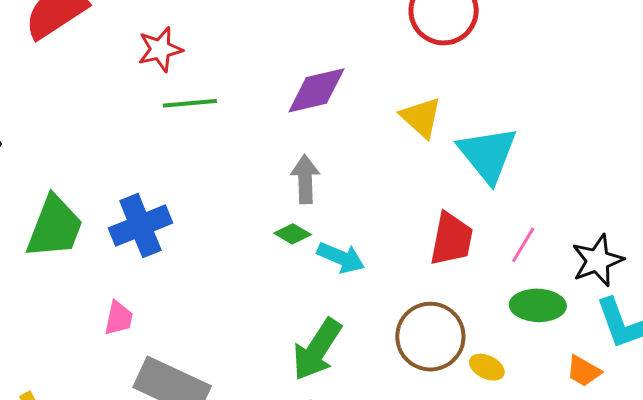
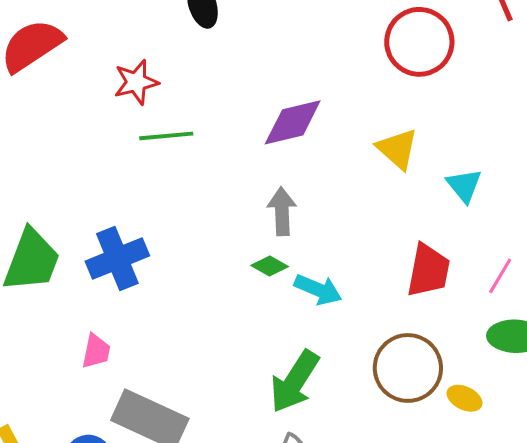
cyan triangle: (488, 154) -> (464, 186), size x0.6

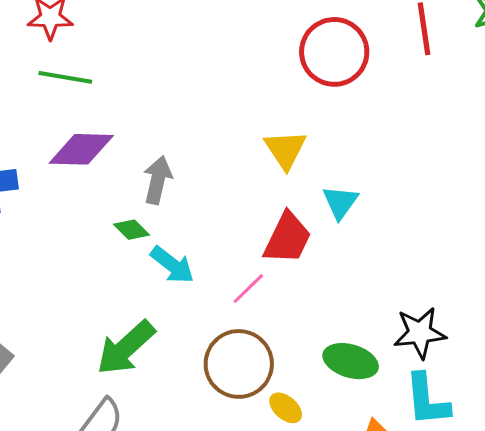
purple diamond: (293, 122) -> (81, 149), moved
red trapezoid: (428, 270) -> (287, 238), moved
pink line: (500, 276) -> (248, 289), moved

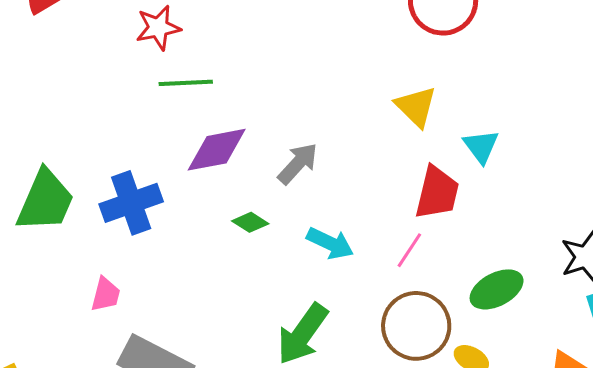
gray arrow: (158, 180) -> (298, 163), turned 42
green diamond: (132, 230) -> (250, 222), moved
green ellipse: (351, 361) -> (497, 289), moved, turned -32

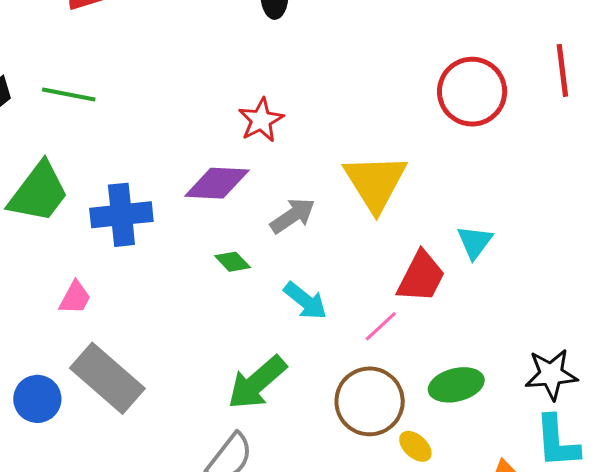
red star: (158, 28) -> (261, 120), moved, turned -30
green line: (186, 83) -> (69, 94), moved
yellow triangle: (416, 106) -> (375, 182), moved, size x1.5

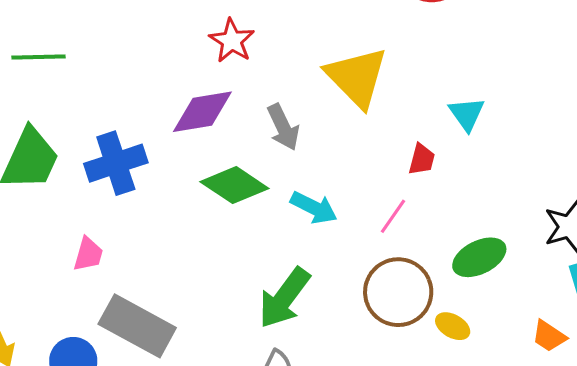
gray arrow: (293, 216) -> (283, 127), turned 111
green diamond: (233, 262) -> (234, 185), size x1.8
red trapezoid: (421, 277) -> (422, 159), size x0.6

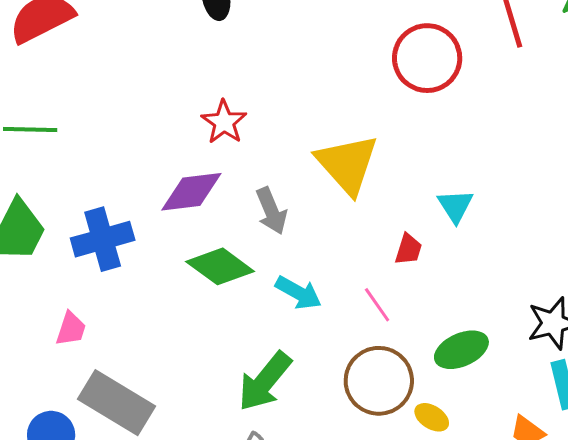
pink line: (393, 216) -> (377, 305), turned -72

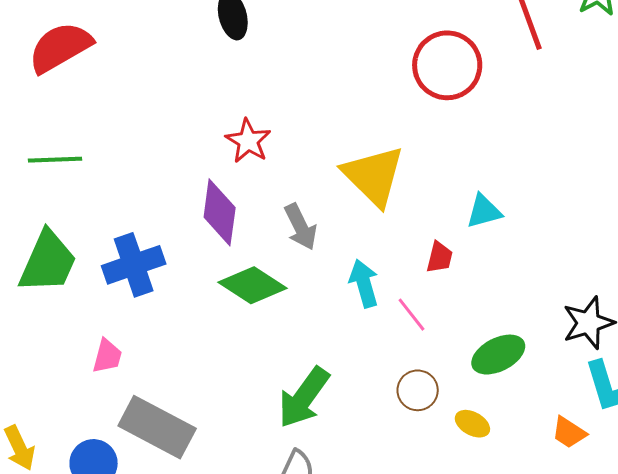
purple diamond: (191, 192) -> (220, 212), turned -72
cyan triangle: (455, 206) -> (484, 211), turned 51
cyan arrow: (298, 293) -> (364, 283), moved, turned -132
brown circle: (379, 381) -> (418, 390), size x0.6

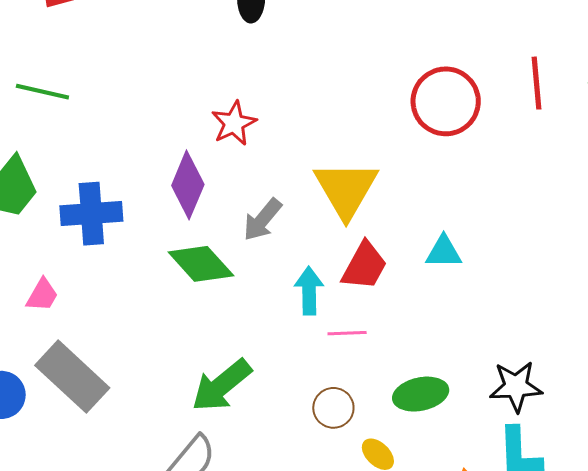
gray arrow: (301, 227) -> (262, 220), turned 51
red trapezoid: (440, 257) -> (365, 266), moved, size x1.6
pink line: (412, 315) -> (347, 333), turned -69

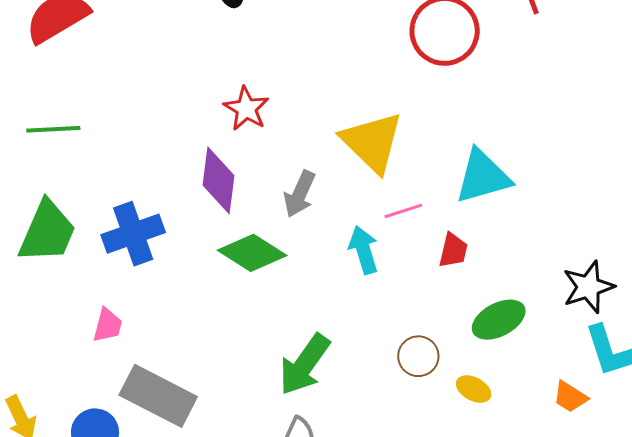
cyan triangle: (444, 252) -> (483, 176), size x1.6
red trapezoid: (365, 266) -> (453, 250), moved, size x0.7
pink line: (347, 333) -> (403, 211), moved

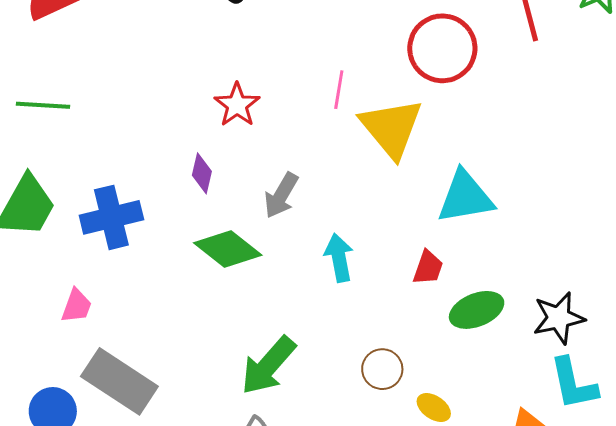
yellow triangle: (372, 142) -> (391, 128), moved
purple diamond: (218, 180) -> (202, 173), size x0.6
pink line: (403, 211) -> (339, 90), moved, turned -69
green ellipse: (499, 320) -> (477, 310), moved

